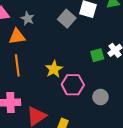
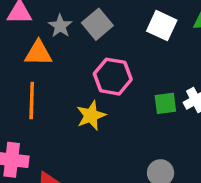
gray square: (67, 19) -> (97, 24), moved
pink hexagon: (73, 85) -> (113, 77), moved

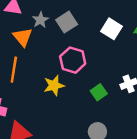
orange triangle: (38, 53) -> (23, 37), turned 42
green square: (165, 103) -> (99, 92), moved, turned -35

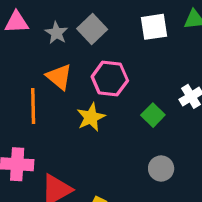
white square: (111, 29) -> (154, 27), turned -30
orange triangle: (23, 37) -> (59, 77), moved

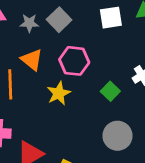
gray star: (56, 33) -> (29, 23), turned -30
gray circle: (161, 168) -> (117, 136), size x1.4

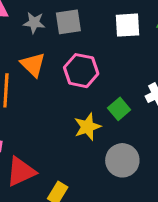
gray square: (59, 20) -> (68, 22), turned 30
yellow star: (59, 93) -> (87, 127), moved

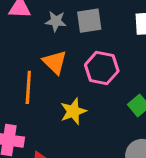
yellow star: (87, 127) -> (73, 111), moved

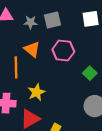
yellow star: (73, 111) -> (37, 92), moved

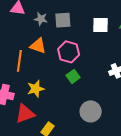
orange triangle: (32, 49) -> (38, 46), turned -30
green square: (90, 73) -> (73, 76), moved

